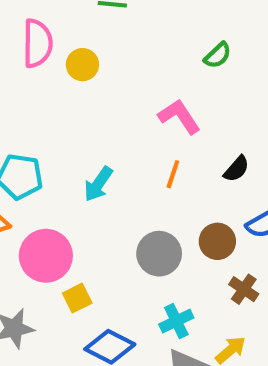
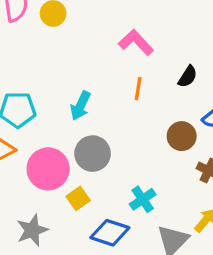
gray circle: (159, 254) -> (93, 154), moved
cyan cross: (176, 321) -> (143, 199), moved

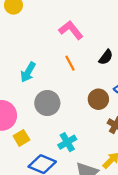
orange line: (138, 89) -> (70, 63), turned -42
gray circle: (93, 154) -> (47, 103), moved

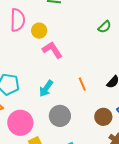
pink L-shape: (71, 30) -> (52, 50), moved

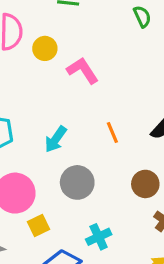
green semicircle: (105, 27) -> (142, 17), moved, turned -72
pink L-shape: (52, 50) -> (83, 70), moved

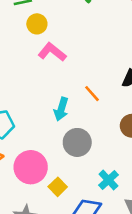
yellow circle: (45, 48) -> (37, 24), moved
cyan arrow: (56, 139) -> (61, 109), moved

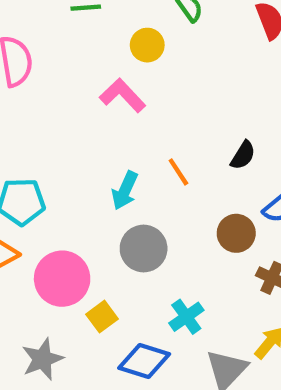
yellow circle: (37, 24) -> (147, 45), moved

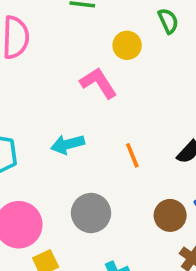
cyan arrow: (125, 191) -> (68, 144), moved, turned 40

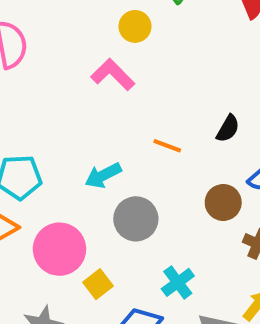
cyan arrow: (68, 144) -> (103, 175), moved
orange line: (132, 155) -> (167, 146), turned -35

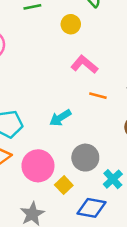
pink L-shape: (113, 75) -> (84, 64), moved
gray circle: (136, 219) -> (85, 158), moved

